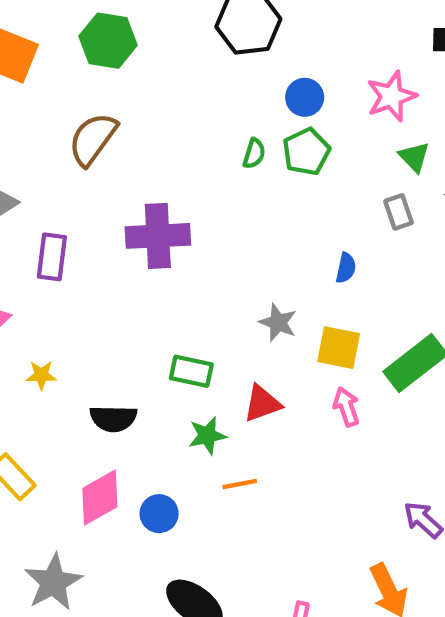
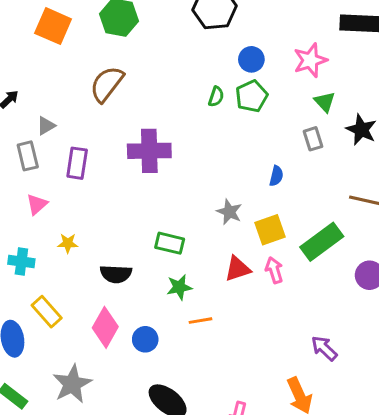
yellow square: (339, 348) -> (270, 230), turned -32
red triangle: (262, 404) -> (237, 269), moved
pink diamond: (100, 497) -> (105, 327), turned -33

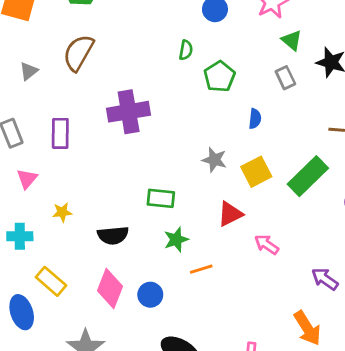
green pentagon: (252, 96) -> (219, 76), moved
gray triangle: (46, 126) -> (29, 71), moved
pink arrow: (274, 270) -> (267, 245), moved, turned -30

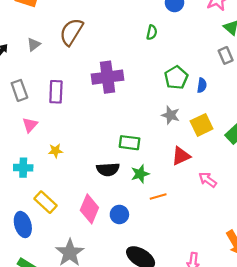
green pentagon: (219, 76) -> (176, 78), moved
black semicircle: (113, 235) -> (108, 169), moved

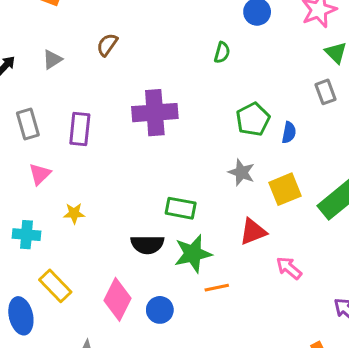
brown semicircle: (71, 32) -> (107, 45), size x0.6
green star: (140, 174) -> (193, 254), size x1.4

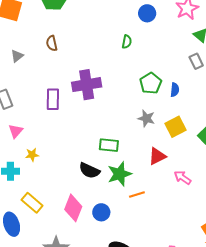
brown semicircle: (107, 45) -> (52, 43), turned -42
purple rectangle: (80, 129) -> (53, 99), moved
yellow star: (74, 213) -> (32, 155), moved
black semicircle: (147, 244) -> (89, 171), turned 30

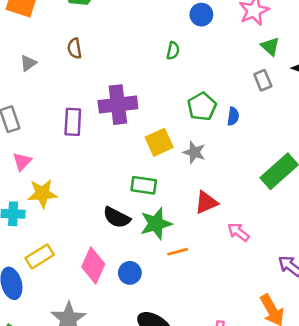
yellow square: (176, 127) -> (159, 142), moved
yellow star: (32, 155) -> (42, 193), size x1.6
yellow rectangle: (32, 203) -> (40, 256), turned -75

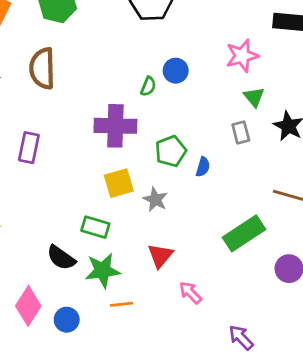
blue circle: (201, 15) -> (176, 71), moved
brown semicircle: (75, 48) -> (42, 68), size x1.8
purple cross: (118, 105) -> (115, 126), moved
red triangle: (206, 202) -> (160, 256), turned -35

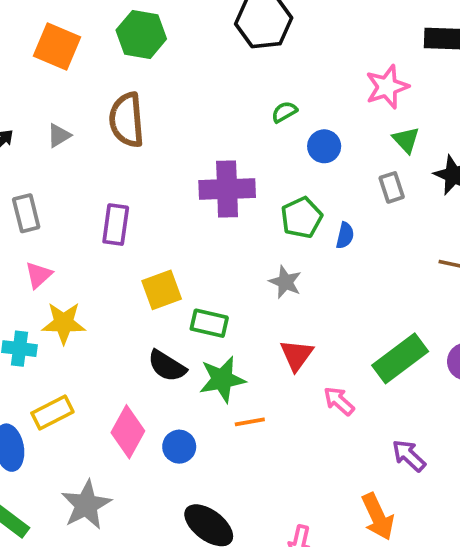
blue circle: (176, 71) -> (324, 146), moved
green semicircle: (148, 86) -> (284, 112), moved, turned -138
yellow square: (119, 183) -> (162, 290), moved
green rectangle: (244, 233) -> (400, 358), moved

